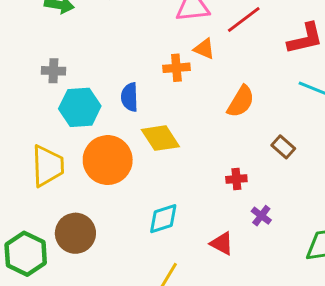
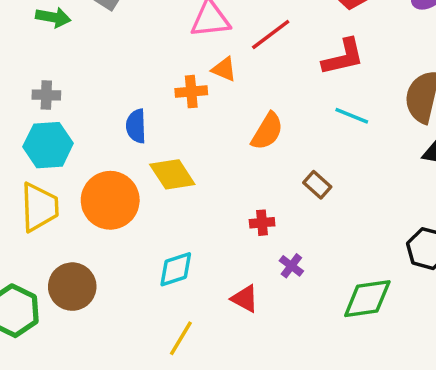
cyan hexagon: (80, 107) -> (48, 145), moved

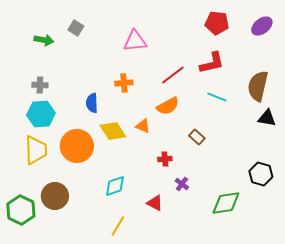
red line: (271, 35) -> (173, 75), moved
orange triangle: (224, 69) -> (143, 126), moved
orange semicircle: (267, 131) -> (168, 106), turned 30

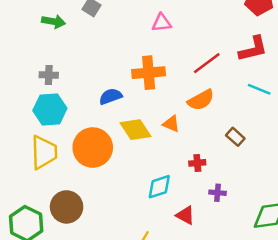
pink triangle: (135, 41) -> (162, 23), size x0.7
orange cross: (124, 83) -> (149, 73), size x1.5
blue semicircle: (92, 103) -> (111, 96), turned 72
purple cross: (182, 184) -> (217, 193), turned -32
cyan diamond: (115, 186) -> (159, 187), moved

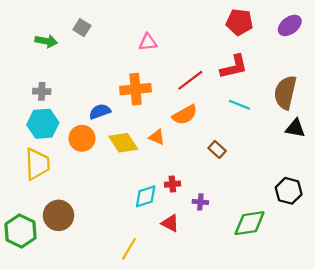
orange circle: (93, 148) -> (82, 138), moved, size x0.7
red cross: (197, 163) -> (172, 184), moved

